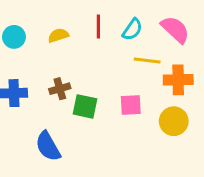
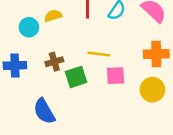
cyan circle: (14, 37) -> (29, 27), moved
yellow line: (147, 61) -> (99, 54), moved
green square: (85, 106) -> (76, 77), turned -30

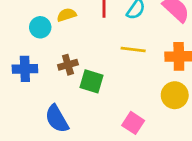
yellow line: (99, 54) -> (133, 49), moved
pink square: (115, 76) -> (133, 123), moved, turned 36
green square: (76, 77) -> (92, 81), turned 35

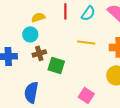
cyan circle: (40, 27) -> (30, 34), moved
blue semicircle: (57, 119) -> (31, 92), turned 40

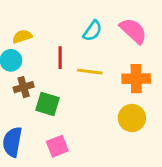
red line: (65, 11) -> (60, 58), moved
pink square: (86, 95) -> (57, 146), moved, turned 35

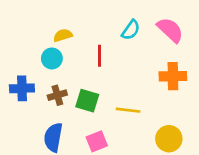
yellow line: (90, 72) -> (128, 110), moved
brown cross: (24, 87) -> (57, 95), moved
yellow circle: (132, 118) -> (169, 139), moved

